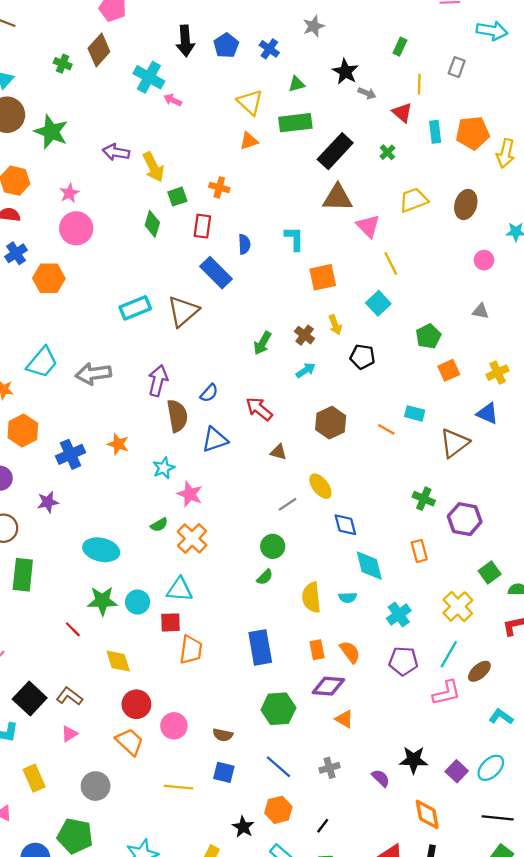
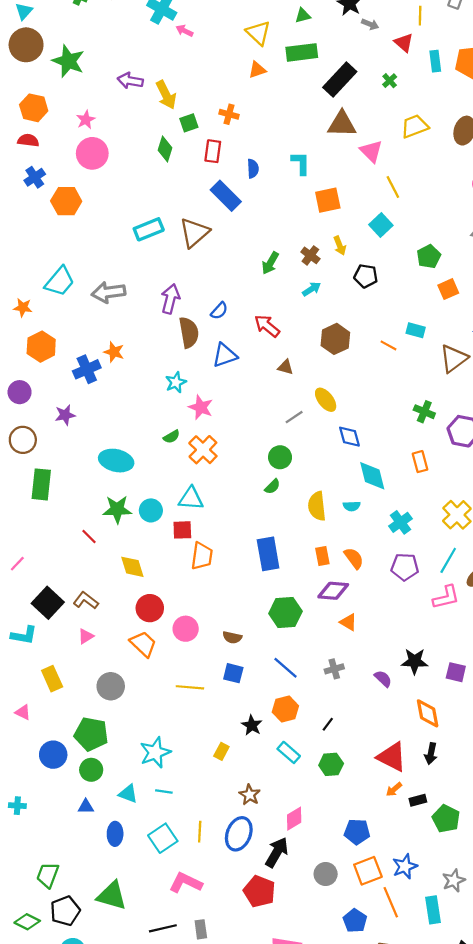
orange star: (118, 444) -> (114, 352), moved
purple square: (457, 771) -> (456, 672), turned -30

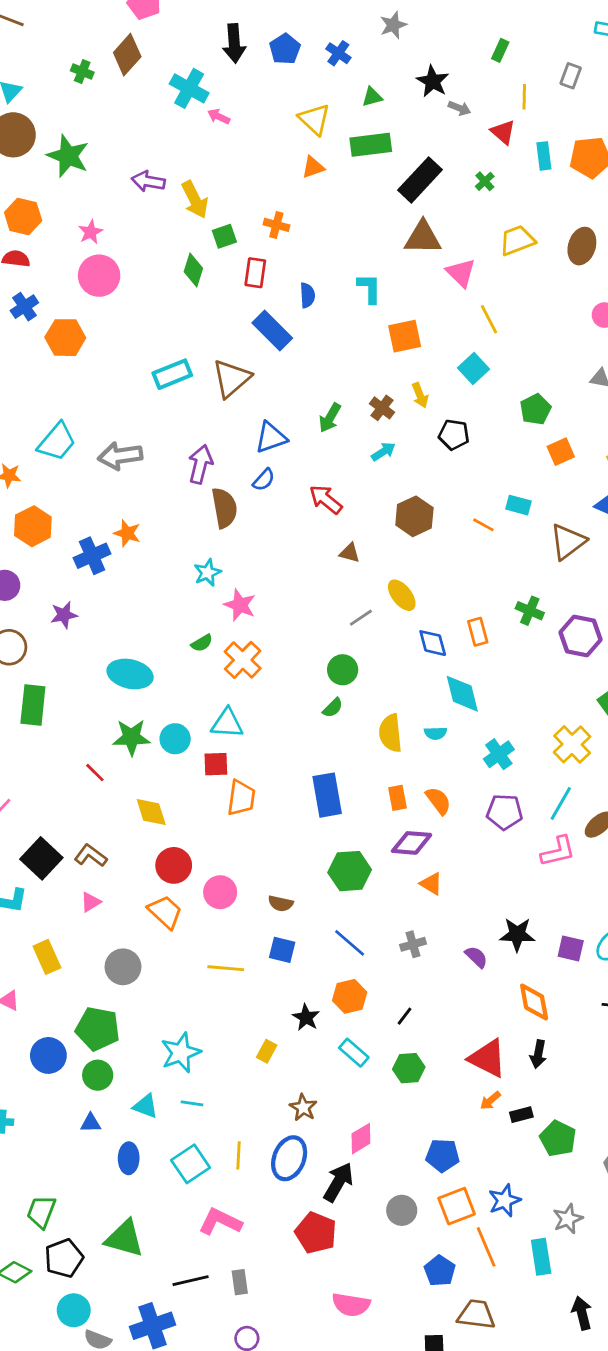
blue triangle: (225, 355) -> (271, 438), moved
orange rectangle: (420, 462) -> (478, 632), moved

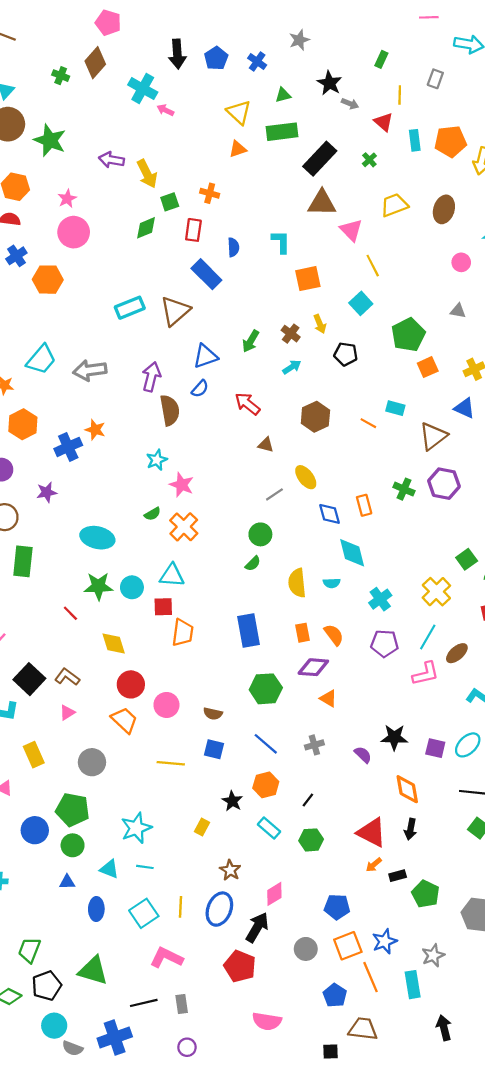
green diamond: (193, 270) -> (146, 228), turned 50
green pentagon: (535, 409) -> (408, 335), size x1.4
purple hexagon: (581, 636) -> (444, 484), moved

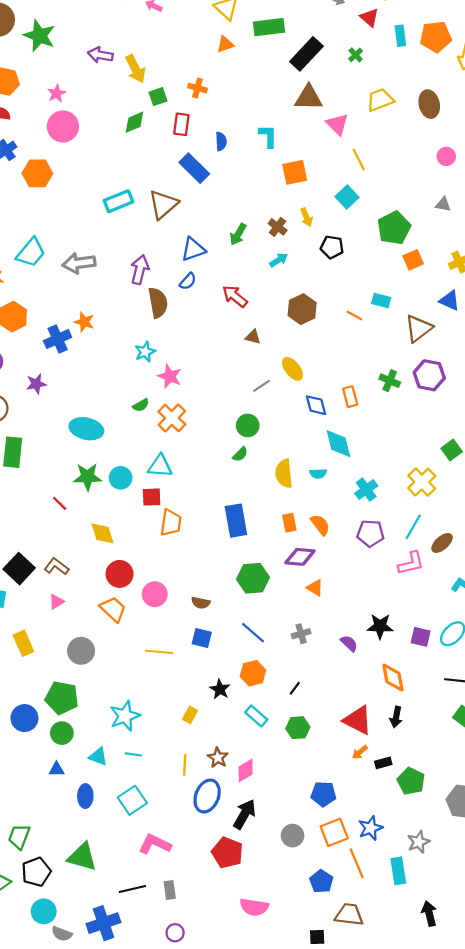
brown ellipse: (444, 209) -> (429, 104), turned -30
pink diamond: (274, 894) -> (246, 770), moved
yellow line: (181, 907) -> (185, 765), moved

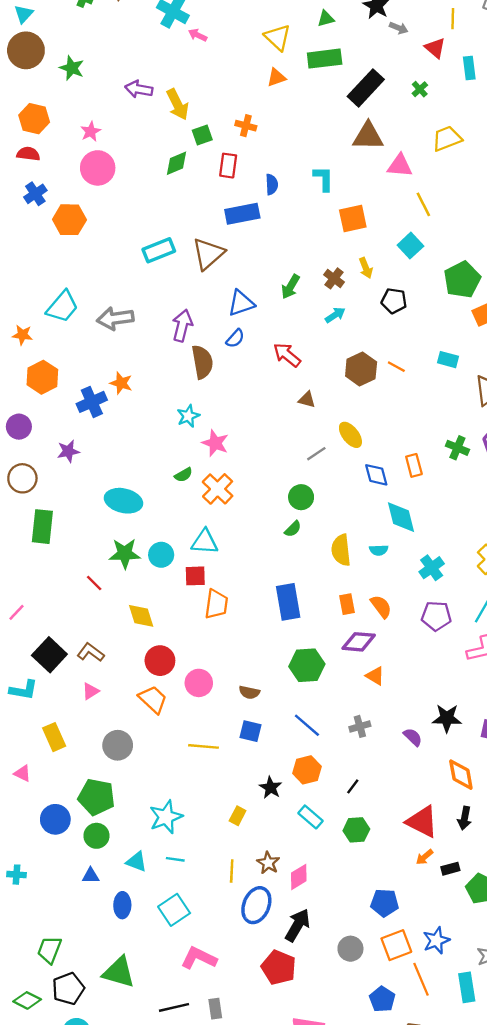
green star: (39, 36) -> (72, 68), size x0.7
pink triangle: (337, 124) -> (400, 166), turned -40
blue rectangle: (194, 168) -> (242, 214), turned -56
orange line: (354, 315) -> (396, 367), moved

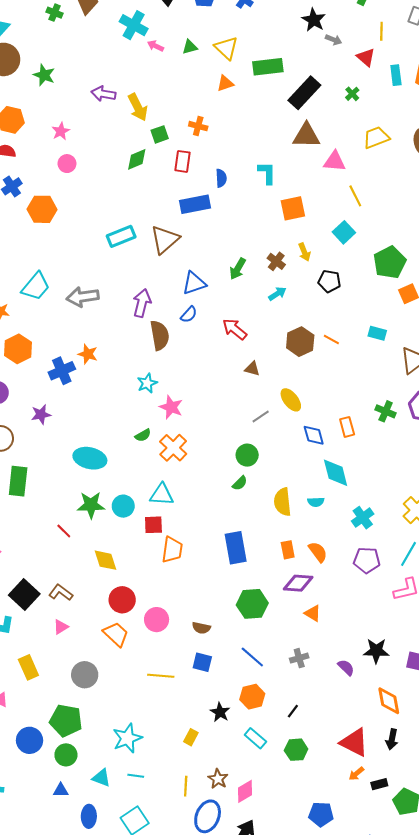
green triangle: (326, 19) -> (190, 47), moved
pink circle: (98, 168) -> (67, 164), size x0.6

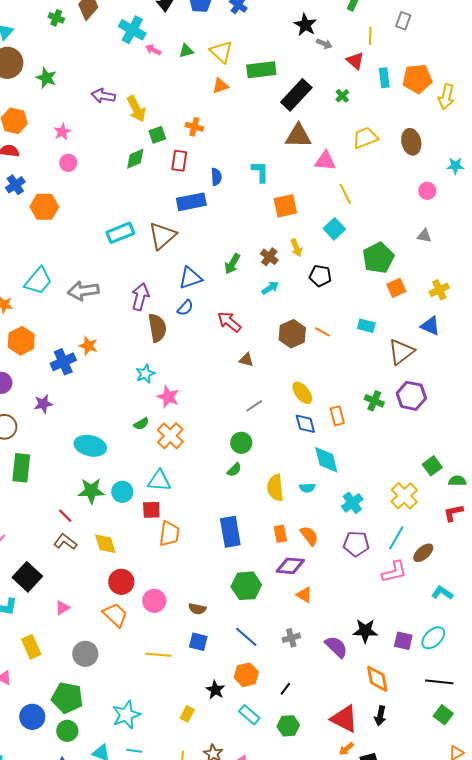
yellow ellipse: (291, 400) -> (302, 393), moved
brown L-shape: (61, 592) -> (65, 542), moved
purple semicircle: (346, 667) -> (336, 647), size x1.4

